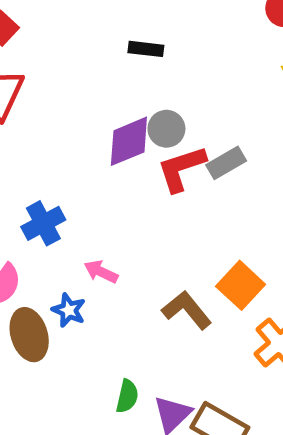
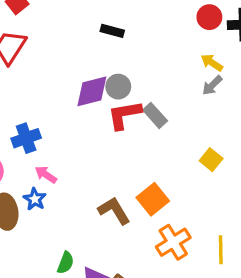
gray rectangle: (226, 163) -> (155, 115), turned 70
pink arrow: (101, 272) -> (46, 175), moved

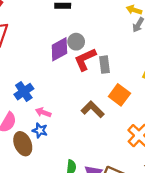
gray rectangle: (155, 115) -> (105, 65), moved, turned 49
orange square: (153, 199) -> (119, 95), moved
brown L-shape: (114, 211) -> (93, 109), moved

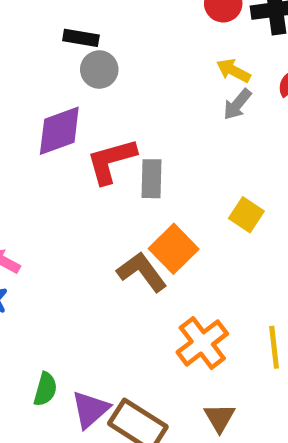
gray circle: (76, 42) -> (99, 70), moved
brown L-shape: (93, 109) -> (142, 272), moved

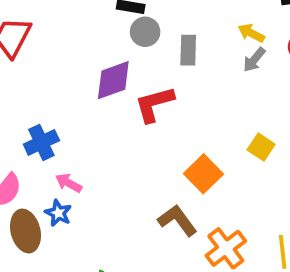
gray rectangle: (151, 179) -> (188, 50), moved
brown L-shape: (142, 272) -> (177, 220), moved

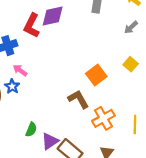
gray arrow: (254, 60) -> (131, 27), moved
red L-shape: (154, 104) -> (32, 26), moved, turned -55

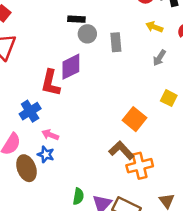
orange cross: (103, 118) -> (140, 166), moved, turned 30

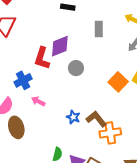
gray circle: (87, 34) -> (76, 68), moved
orange square: (134, 119) -> (118, 82), moved
blue star: (46, 154) -> (73, 117), moved

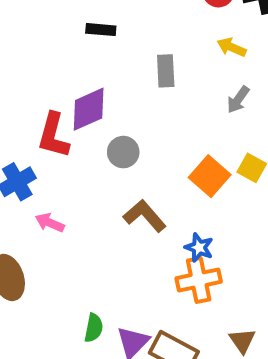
blue star: (73, 117) -> (199, 248), moved
brown L-shape: (96, 119) -> (145, 216), moved

